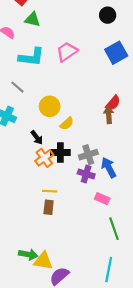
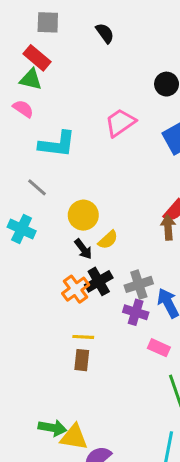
green triangle: (32, 19) -> (31, 79), moved
pink trapezoid: (67, 52) -> (120, 123), moved
black arrow: (37, 137) -> (83, 249), moved
black cross: (60, 152) -> (99, 281), turned -30

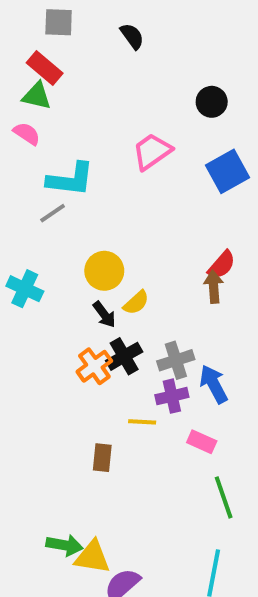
gray line: (37, 187) -> (53, 213), moved, turned -75
purple cross: (136, 312) -> (172, 396), turned -30
yellow line: (83, 337) -> (142, 422), moved

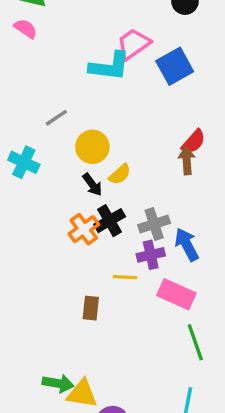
blue square: (228, 171) -> (175, 66), moved
cyan L-shape: (70, 179) -> (110, 66), moved
gray line: (53, 213) -> (56, 118), moved
pink rectangle: (202, 442) -> (176, 294), size x1.5

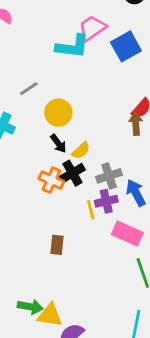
yellow semicircle: (120, 174) -> (81, 151), moved
orange cross: (84, 229) -> (51, 180), turned -30
yellow line: (125, 277) -> (91, 210), moved, turned 72

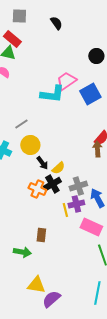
yellow circle: (58, 113) -> (30, 145), moved
green arrow: (30, 307) -> (22, 252), moved

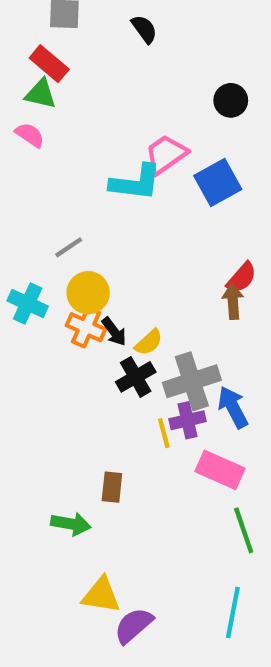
gray cross: (78, 186) -> (192, 381), size x1.4
orange cross: (37, 189) -> (86, 327), moved

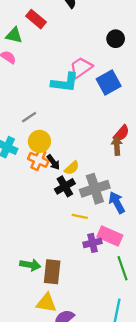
red rectangle: (49, 64) -> (36, 19), moved
purple cross: (188, 420) -> (93, 243), moved
yellow line: (164, 433) -> (80, 216), turned -63
brown rectangle: (112, 487) -> (52, 272), moved, size x1.5

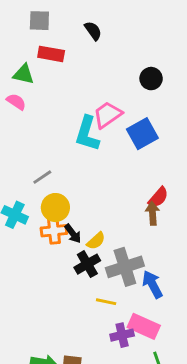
red rectangle: (36, 19) -> (51, 54), turned -30
cyan L-shape: (65, 83) -> (87, 134), turned 100
orange cross: (38, 160) -> (54, 231), turned -30

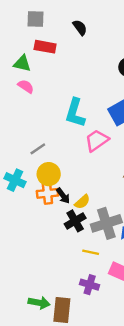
pink semicircle: (16, 102) -> (26, 86), moved
pink trapezoid: (108, 115) -> (97, 140), moved
purple cross: (122, 335) -> (90, 285), moved, turned 30

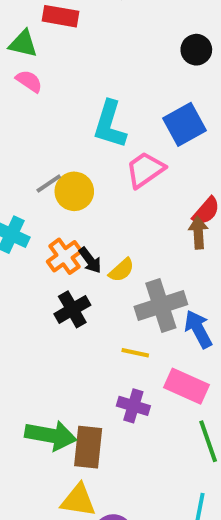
yellow circle: (49, 174) -> (74, 191), moved
orange cross: (47, 193) -> (64, 256), turned -30
black cross: (75, 221) -> (72, 309), moved
green arrow: (39, 303) -> (51, 435), size x1.4

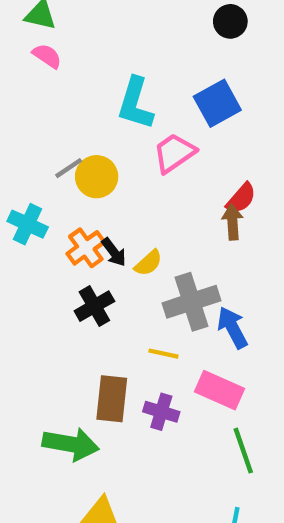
brown rectangle: (88, 447) -> (112, 399), moved

